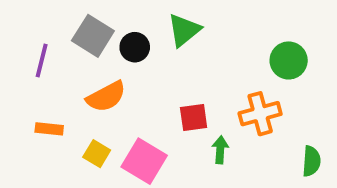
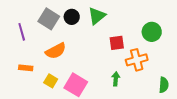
black circle: (135, 47) -> (72, 17), moved
purple line: (42, 60) -> (22, 32), turned -30
red square: (194, 117) -> (117, 43), moved

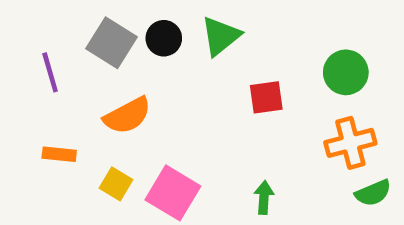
orange cross: (137, 60) -> (350, 143), moved
green arrow: (116, 79) -> (264, 197), moved
green semicircle: (164, 85) -> (373, 193), turned 63

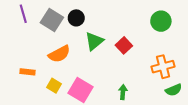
green triangle: (221, 36) -> (94, 41), moved
purple line: (50, 72) -> (23, 14), moved
green circle: (346, 72) -> (161, 21), moved
red square: (266, 97) -> (124, 45), turned -35

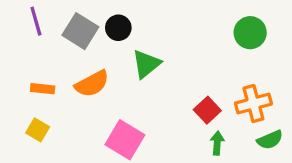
red square: (124, 45) -> (207, 110), moved
orange rectangle: (28, 72) -> (43, 89), moved
yellow square: (54, 86) -> (38, 130), moved
green arrow: (123, 92) -> (217, 143), moved

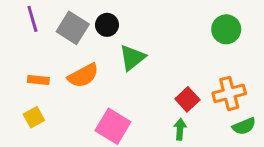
yellow square: (38, 130) -> (34, 117), turned 30
green arrow: (217, 143) -> (180, 129), moved

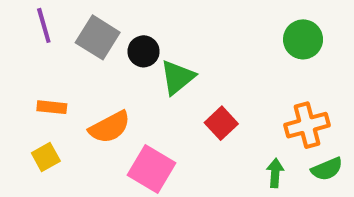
black circle: (107, 25) -> (144, 51), moved
orange semicircle: (83, 76) -> (110, 127), moved
red square: (187, 99) -> (221, 123), moved
green arrow: (180, 129) -> (275, 173), moved

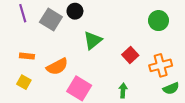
black circle: (144, 51) -> (75, 11), moved
red square: (221, 123) -> (130, 55), moved
yellow square: (46, 157) -> (24, 82), turned -32
green arrow: (275, 173) -> (123, 91), moved

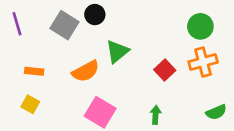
purple line: (23, 13) -> (17, 24), moved
orange cross: (161, 65) -> (203, 62), moved
orange semicircle: (57, 66) -> (86, 71), moved

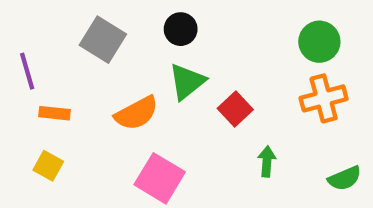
black circle: (95, 15) -> (181, 29), moved
purple line: (17, 24) -> (27, 71), moved
red square: (165, 70) -> (235, 109), moved
green arrow: (156, 115) -> (267, 162), moved

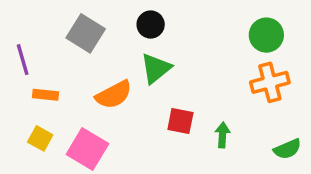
red square: (235, 109) -> (180, 121), moved, turned -36
pink square: (160, 178) -> (87, 149), moved

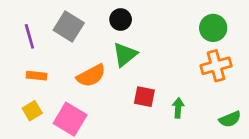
purple line: (23, 60) -> (29, 36), moved
yellow square: (40, 138) -> (32, 111), turned 30

